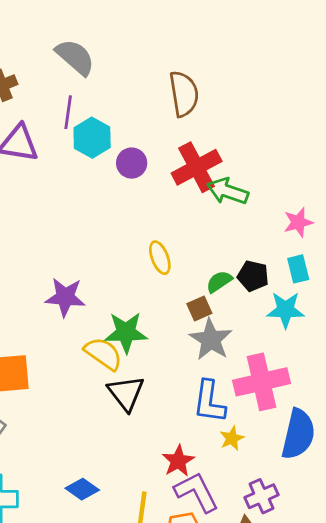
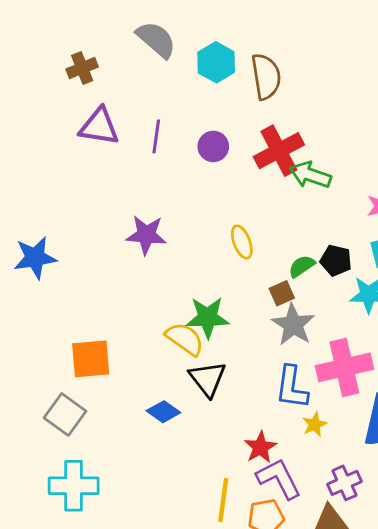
purple line: (68, 112) -> (156, 136), moved
cyan hexagon: (92, 138) -> (216, 62), moved
purple star: (65, 297) -> (146, 235), moved
blue diamond: (82, 489) -> (163, 412), moved

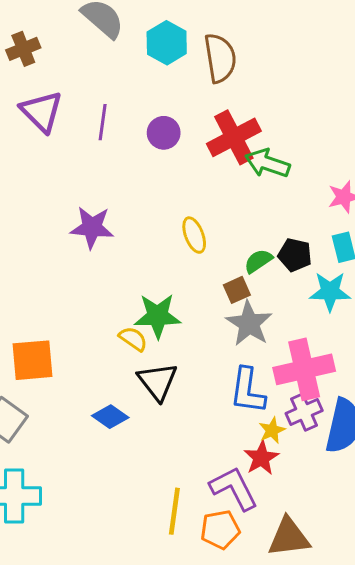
purple triangle: (99, 126) -> (42, 111), turned 36
yellow semicircle: (185, 339) -> (133, 339), size x0.7
red star: (260, 447) -> (261, 458), moved
purple cross: (344, 483) -> (304, 412), moved

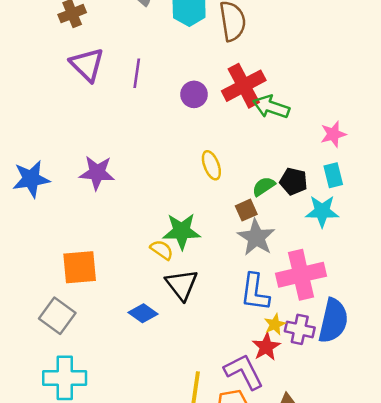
purple circle: (164, 133) -> (194, 94), moved
purple star: (92, 227) -> (97, 173), moved
purple cross: (304, 412) -> (300, 329), moved, turned 36

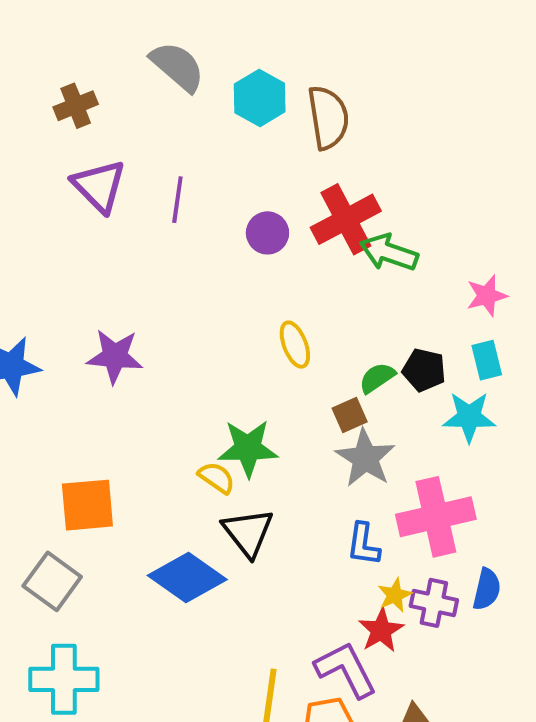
blue L-shape: (255, 292) -> (363, 544), size x0.7
blue diamond: (143, 313) -> (187, 577), size x1.6
blue semicircle: (333, 321) -> (487, 589), size x0.6

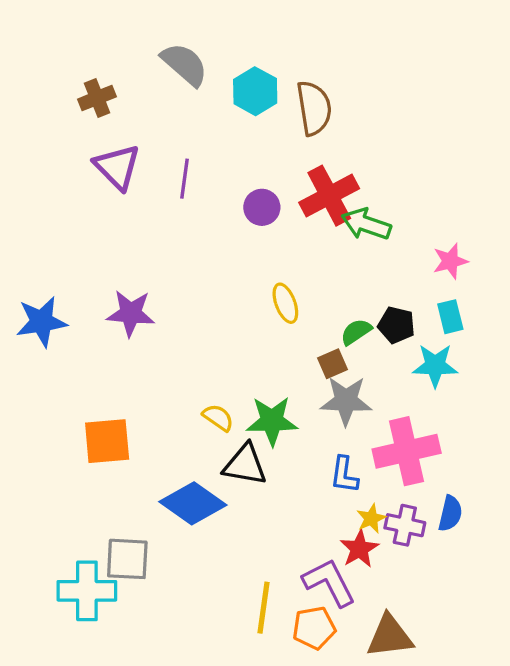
green star: (248, 448) -> (272, 421), moved
gray star: (365, 458) -> (346, 401), turned -30
black triangle: (248, 532) -> (245, 465), turned -42
gray square: (52, 581) -> (127, 559), moved, turned -33

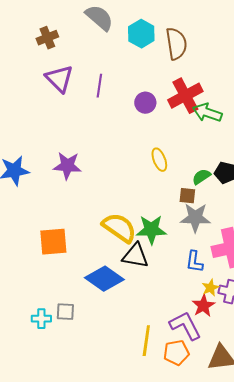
brown square: (333, 364) -> (187, 196), turned 30
yellow semicircle: (218, 418) -> (119, 228), size x1.8
gray square: (127, 559) -> (65, 312), size x0.7
cyan cross: (87, 591) -> (41, 319), moved, size x0.6

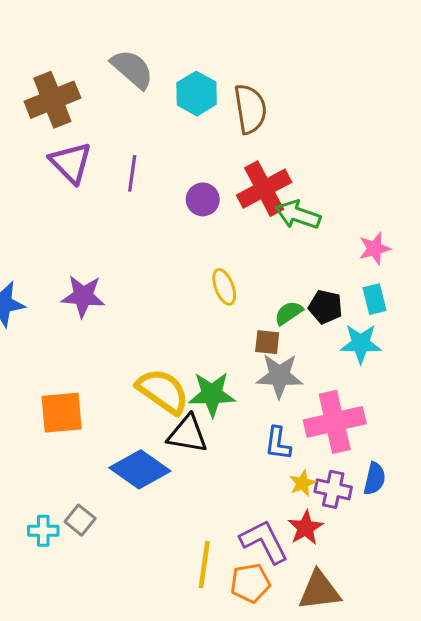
brown cross: (47, 38) -> (52, 100), size x1.6
red star: (203, 306) -> (306, 528), moved
gray square: (65, 312) -> (80, 520), turned 36

